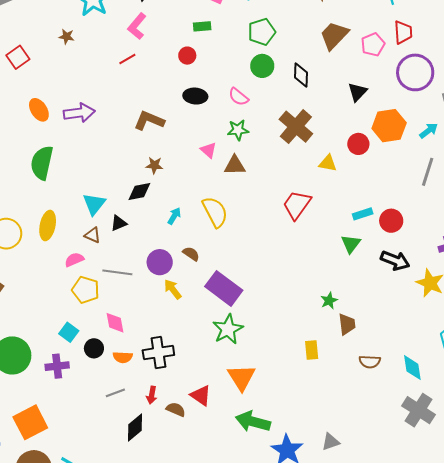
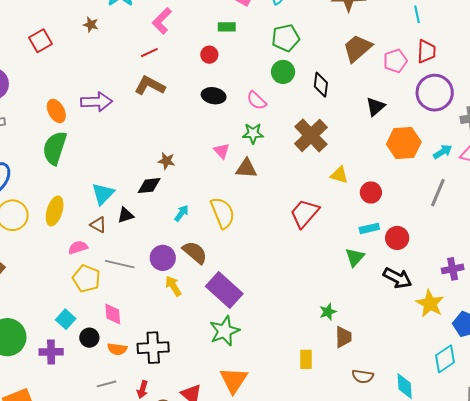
orange ellipse: (39, 110) -> (56, 111), moved
brown L-shape: (149, 121) -> (150, 86), moved
red circle: (358, 144) -> (371, 192), moved
brown semicircle: (191, 254) -> (195, 252), size x1.5

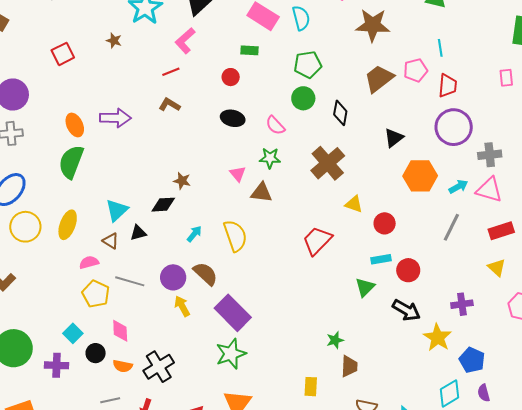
pink pentagon: (395, 61) -> (416, 70), moved
brown L-shape: (150, 86) -> (169, 105), size x0.7
black cross: (153, 348) -> (159, 367), turned -32

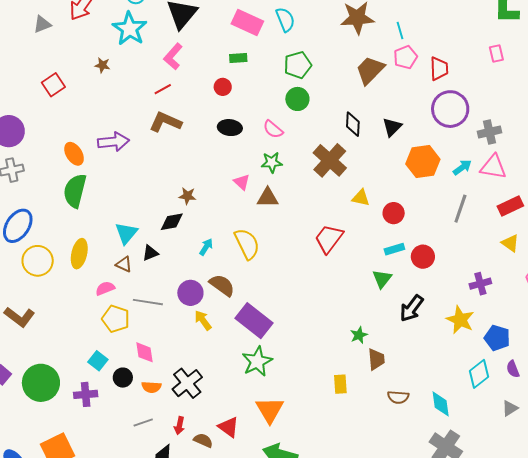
cyan line: (440, 48) -> (400, 31), moved
brown L-shape: (169, 105) -> (165, 122), size x1.5
black diamond: (340, 113) -> (353, 124), moved
black arrow: (406, 310) -> (412, 308), moved, turned 104

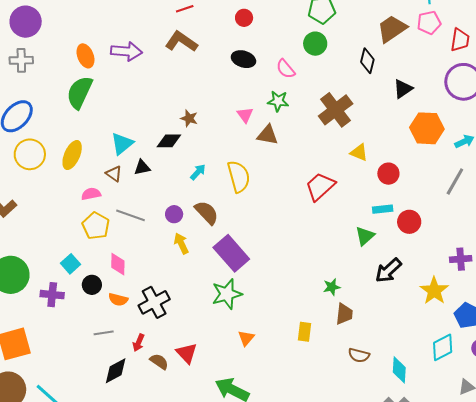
black diamond: (353, 124) -> (367, 61), moved
purple circle: (190, 293) -> (174, 214), size x0.7
orange triangle: (270, 410) -> (246, 338), moved, size x0.6

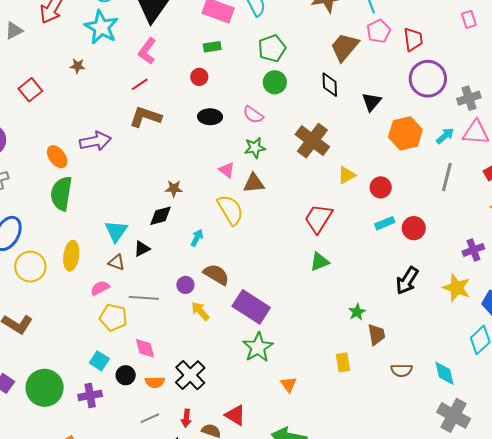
yellow triangle: (359, 152) -> (347, 175), turned -36
yellow semicircle: (239, 177) -> (230, 210), moved
green triangle: (365, 236) -> (320, 262), moved, turned 35

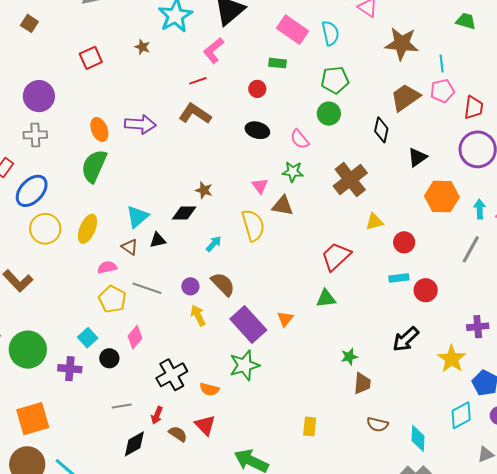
cyan arrow: (445, 136) -> (480, 209), turned -66
pink diamond: (145, 348) -> (135, 337), turned 40
yellow rectangle: (343, 362) -> (310, 426), moved
orange semicircle: (155, 382) -> (209, 389), moved
orange triangle: (289, 384) -> (285, 319), moved

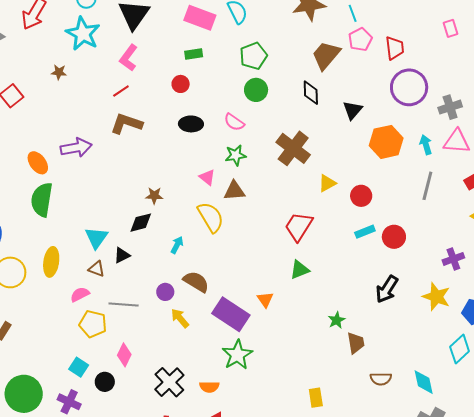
purple cross: (70, 369) -> (69, 402), turned 35

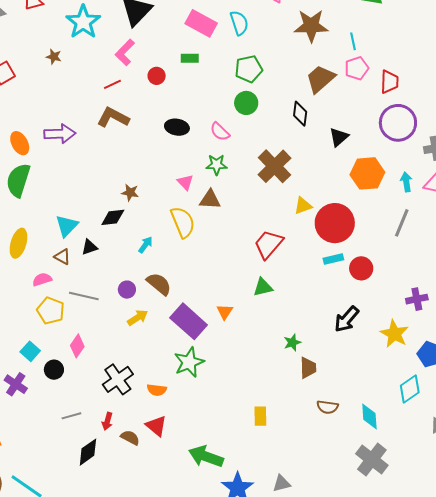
red circle: (181, 84) -> (157, 76), moved
red circle: (361, 196) -> (335, 223), size x1.8
yellow arrow: (180, 318) -> (138, 318), turned 90

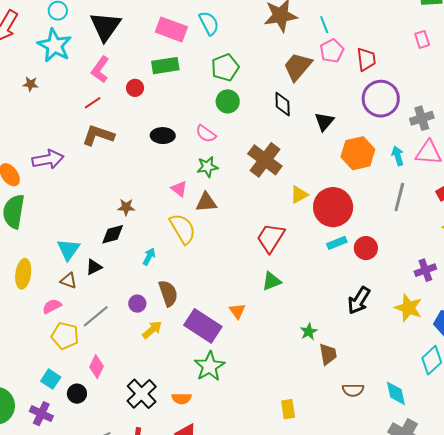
green rectangle: (190, 58) -> (165, 66), size x1.5
brown semicircle: (159, 284) -> (168, 293), turned 40
gray line: (84, 296) -> (96, 316), turned -44

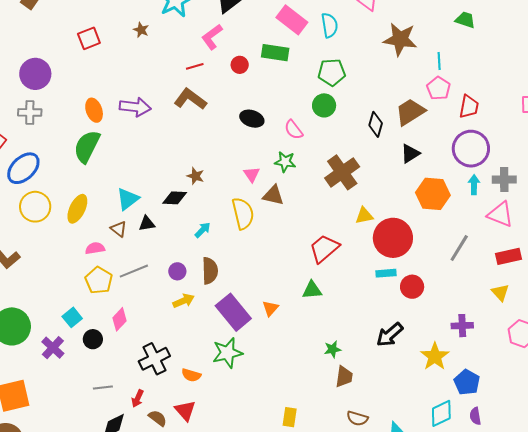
pink pentagon: (332, 51) -> (439, 88), turned -30
brown trapezoid: (298, 67) -> (410, 112), moved
cyan arrow: (398, 156) -> (474, 185), moved

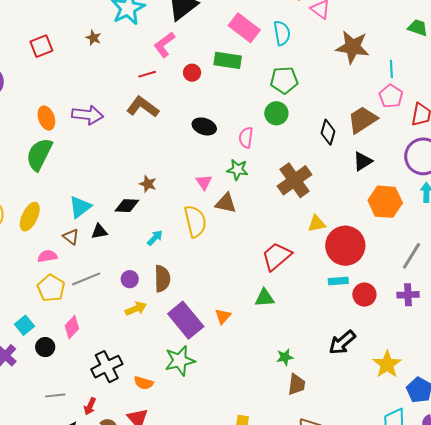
pink semicircle: (294, 130) -> (246, 138), turned 45
purple cross: (462, 326) -> (408, 295), moved

